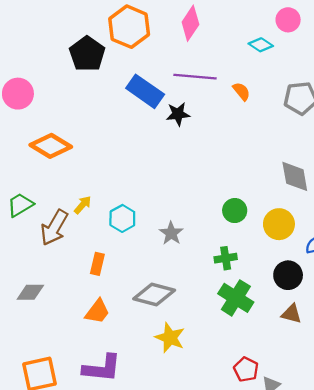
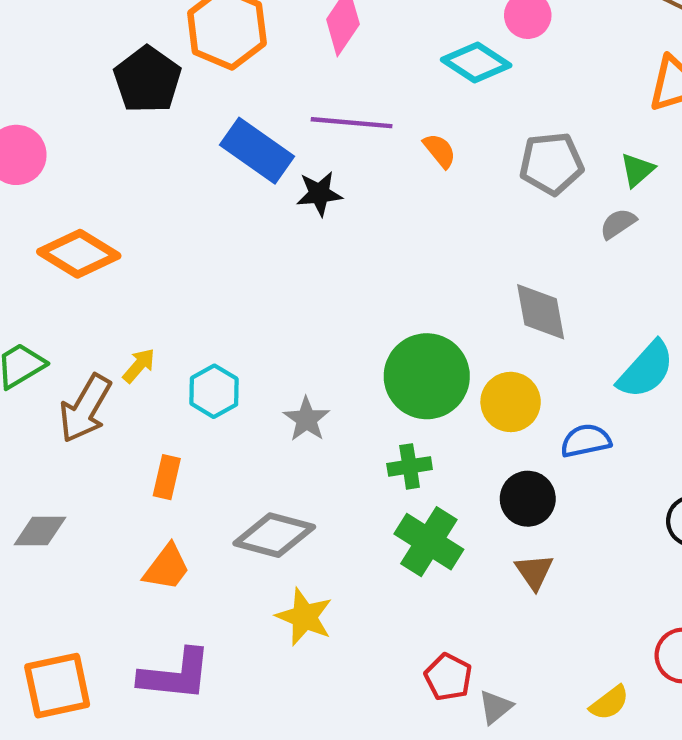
cyan diamond: (261, 45) -> (476, 63), size x1.4
green circle: (235, 211) -> (427, 376), size x1.8
brown triangle: (291, 314) -> (534, 572), turned 40

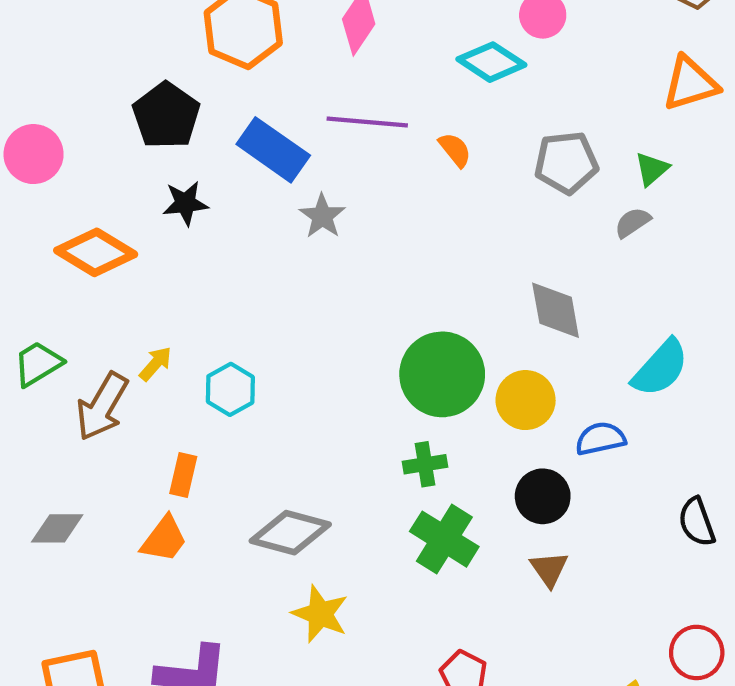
black pentagon: (147, 80) -> (166, 116), moved
black star: (319, 194) -> (185, 203), moved
gray star: (306, 419) -> (322, 216), moved
orange trapezoid: (167, 567) -> (164, 539), moved

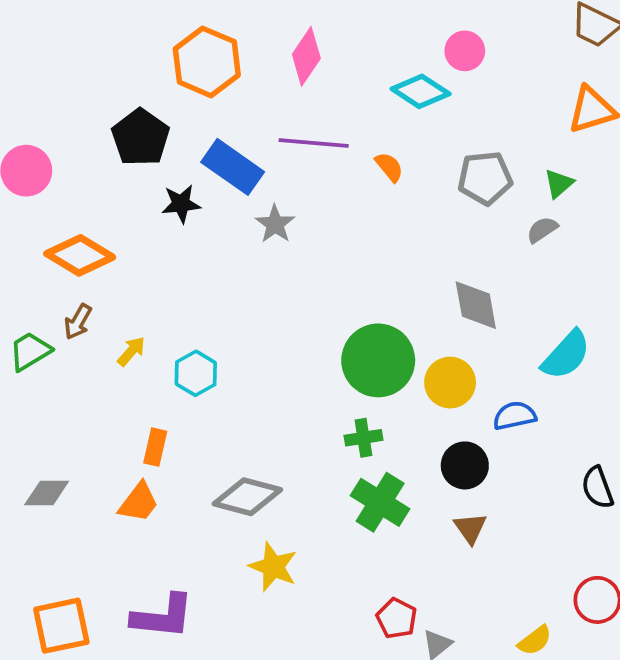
black star: (185, 203) -> (181, 204), moved
brown arrow: (102, 406) -> (78, 322), moved, size x0.6

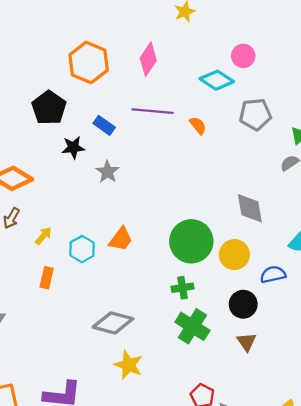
blue rectangle: (233, 167) -> (104, 125), size x0.6
gray pentagon: (485, 178) -> (255, 114), moved
gray star: (275, 224) -> (107, 172), moved
orange rectangle: (155, 447) -> (47, 278), moved
orange trapezoid: (139, 502) -> (121, 239), moved

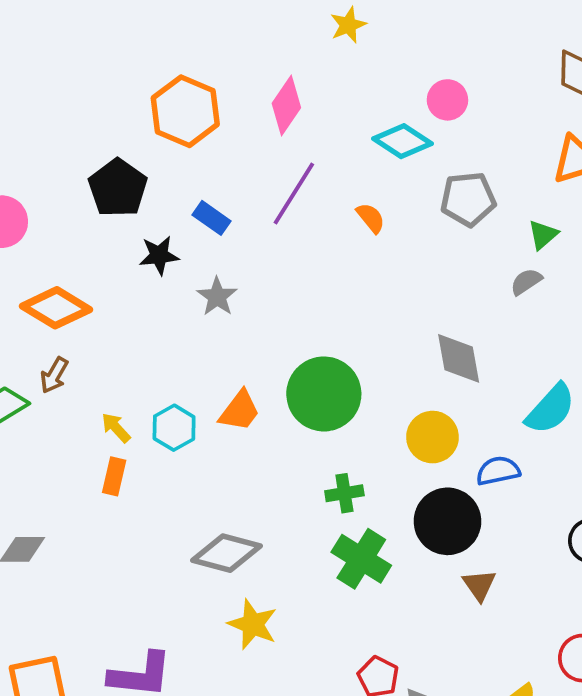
purple line: (153, 111) -> (294, 194), turned -63
yellow arrow: (43, 236) -> (116, 428), moved, turned -84
green circle: (191, 241) -> (324, 394), moved
black circle: (243, 304) -> (447, 521), size x1.4
brown triangle: (247, 342) -> (479, 585), moved

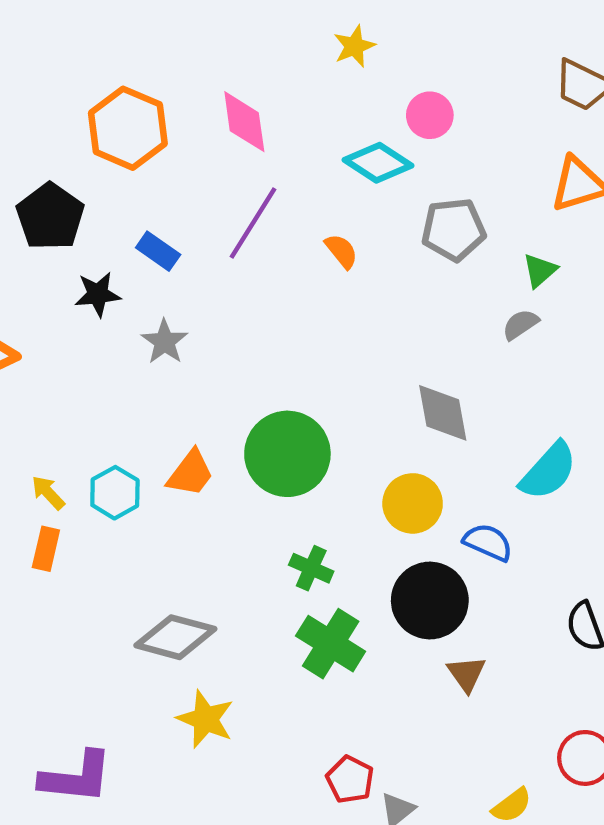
yellow star: (348, 25) -> (354, 46), moved
pink diamond: (286, 106) -> (244, 122), turned -42
blue semicircle: (498, 471) -> (488, 542), turned 36
green cross: (344, 493) -> (311, 568), turned 33

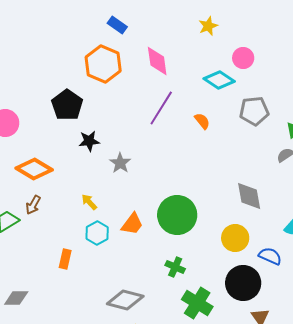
blue rectangle: (158, 251) -> (117, 25), moved
yellow arrow: (48, 493) -> (89, 202), moved
green cross: (311, 568) -> (175, 267), moved

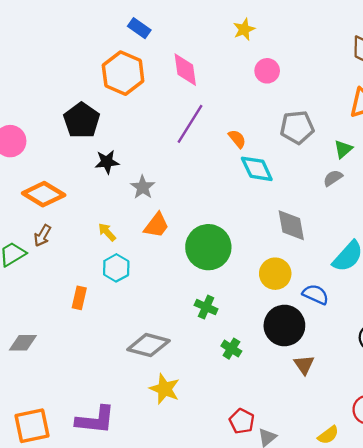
pink circle: (243, 58) -> (267, 71), moved
cyan diamond: (219, 80) -> (257, 169), moved, turned 32
orange trapezoid: (132, 224) -> (157, 225), moved
green cross: (197, 303) -> (231, 349), size x0.6

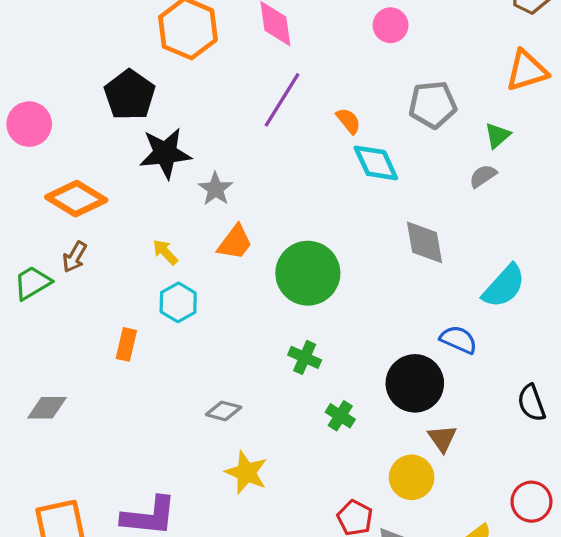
black star: (107, 162) -> (165, 153), size x1.5
yellow circle: (275, 274) -> (412, 477), moved
gray diamond: (148, 345) -> (224, 411), size x0.6

